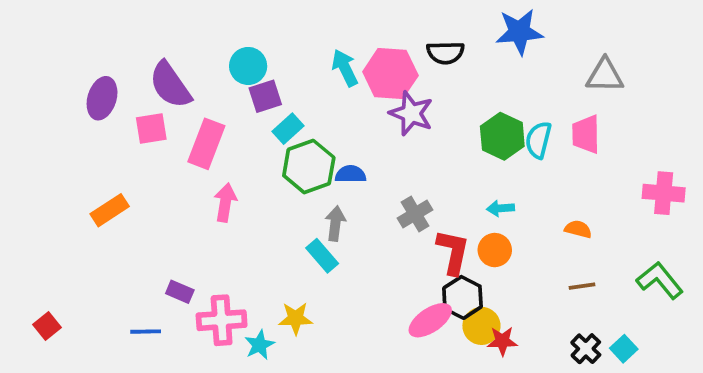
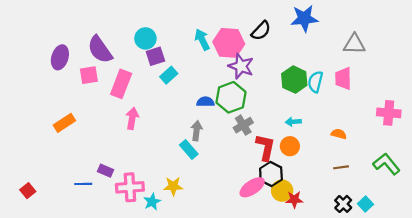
black semicircle: (445, 53) -> (261, 31), turned -45
green hexagon: (309, 167) -> (231, 97), moved
blue line: (146, 332) -> (83, 184), moved

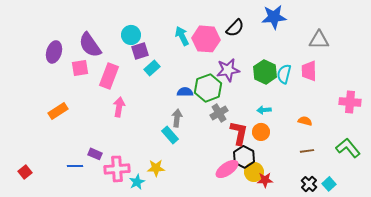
purple star: (241, 66) -> (228, 70), moved, turned -30

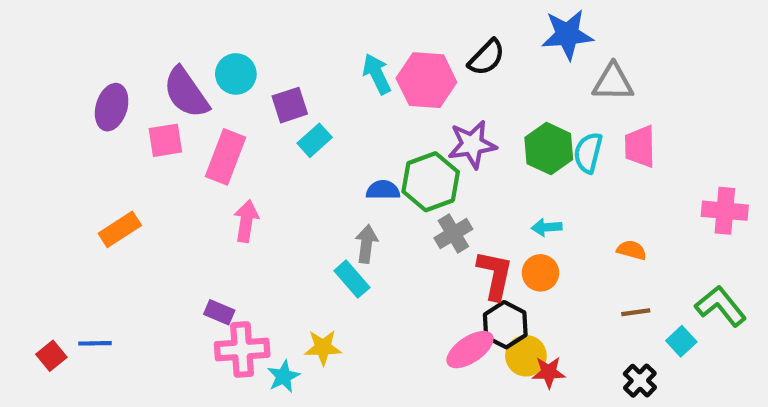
cyan circle: (131, 35) -> (236, 74), moved
gray triangle: (319, 40) -> (613, 82), moved
purple rectangle: (95, 154) -> (219, 312), moved
blue line: (75, 166) -> (95, 343), moved
cyan square: (329, 184) -> (681, 341), moved

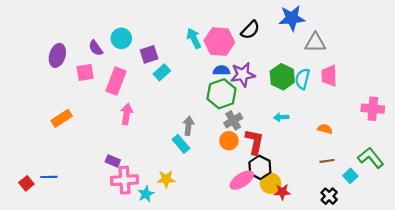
purple semicircle: (186, 93) -> (96, 48), size x0.6
blue semicircle: (383, 190) -> (221, 70), moved
orange circle: (540, 273) -> (229, 141), moved

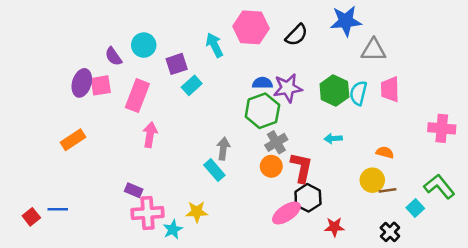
cyan arrow: (194, 38) -> (214, 45), moved
pink hexagon: (219, 42) -> (251, 27), moved
purple ellipse: (57, 55) -> (82, 83), moved
yellow circle: (271, 183) -> (372, 180), moved

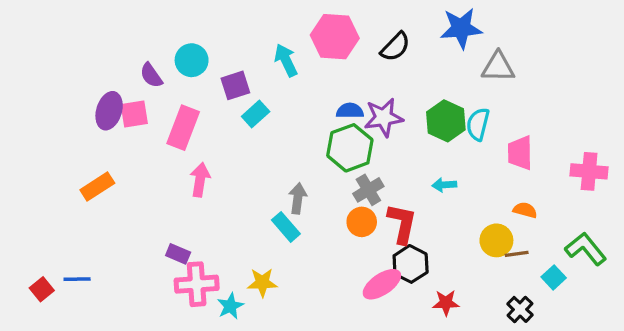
pink trapezoid: (390, 89) -> (520, 153), moved
orange semicircle: (385, 152) -> (525, 210), moved

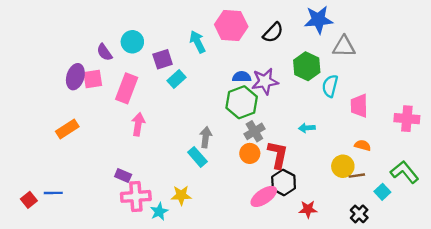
green hexagon: (446, 121) -> (307, 66), moved

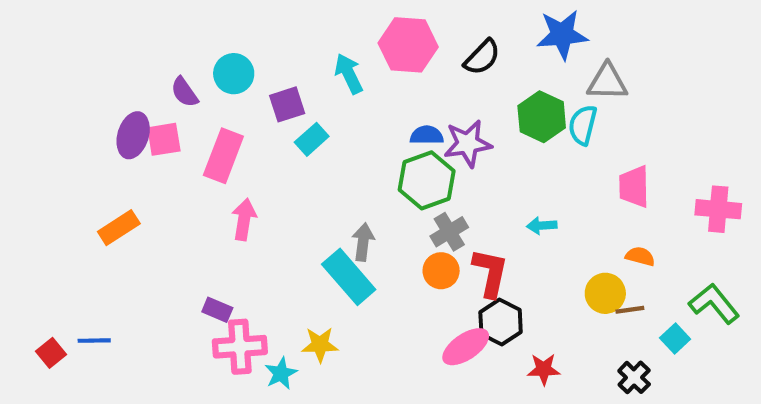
cyan semicircle: (330, 86) -> (583, 125), moved
cyan rectangle: (197, 157) -> (349, 277), size x1.5

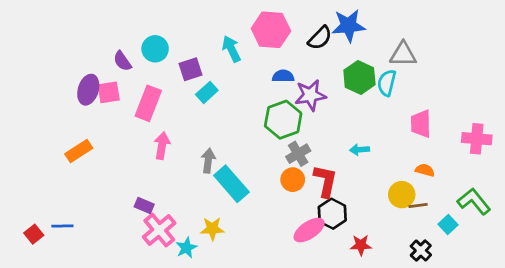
blue star: (562, 35) -> (349, 26), moved
blue semicircle: (427, 135) -> (283, 76), moved
gray arrow: (363, 242) -> (208, 161), moved
pink cross: (240, 347) -> (159, 230), turned -36

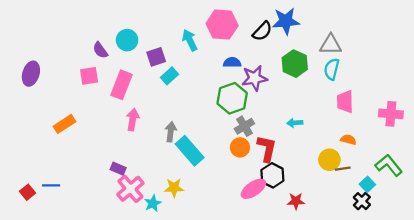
cyan semicircle: (387, 83) -> (332, 69), moved
purple ellipse: (88, 90) -> (31, 74), moved
black cross: (421, 250) -> (362, 201), moved

